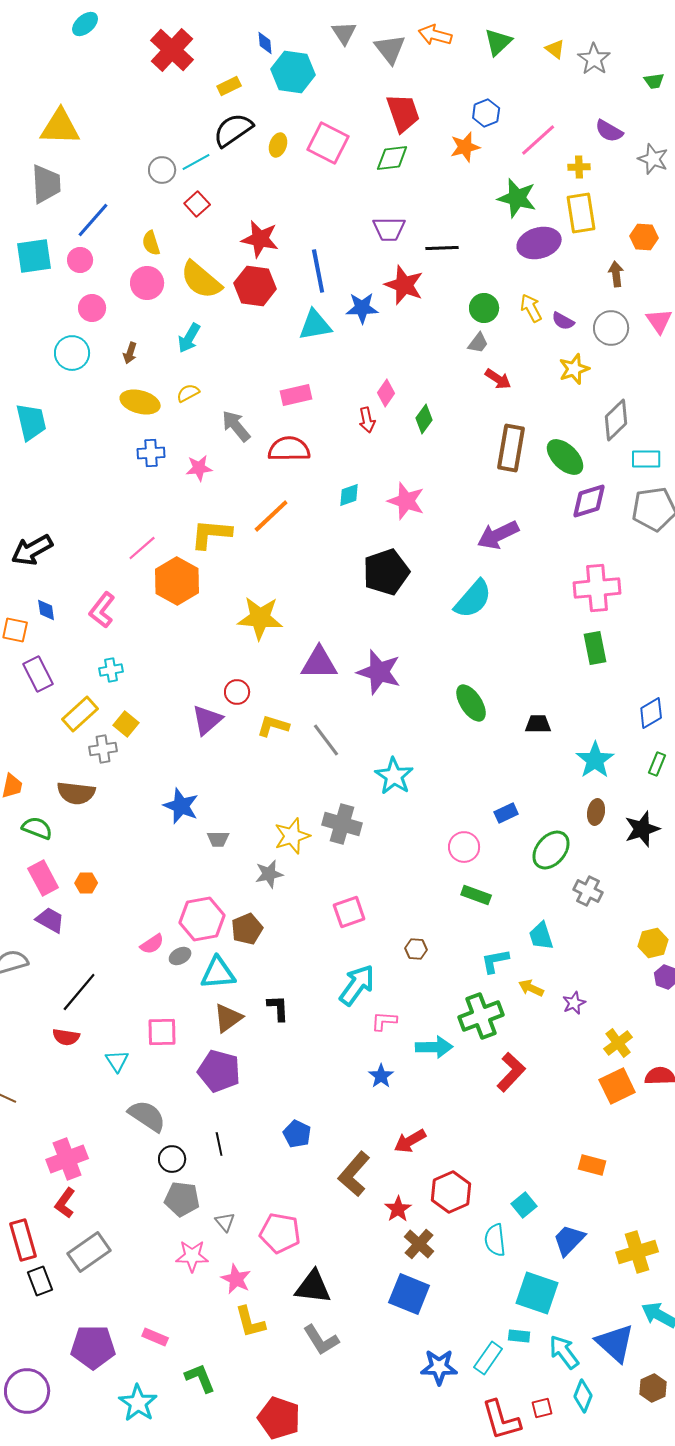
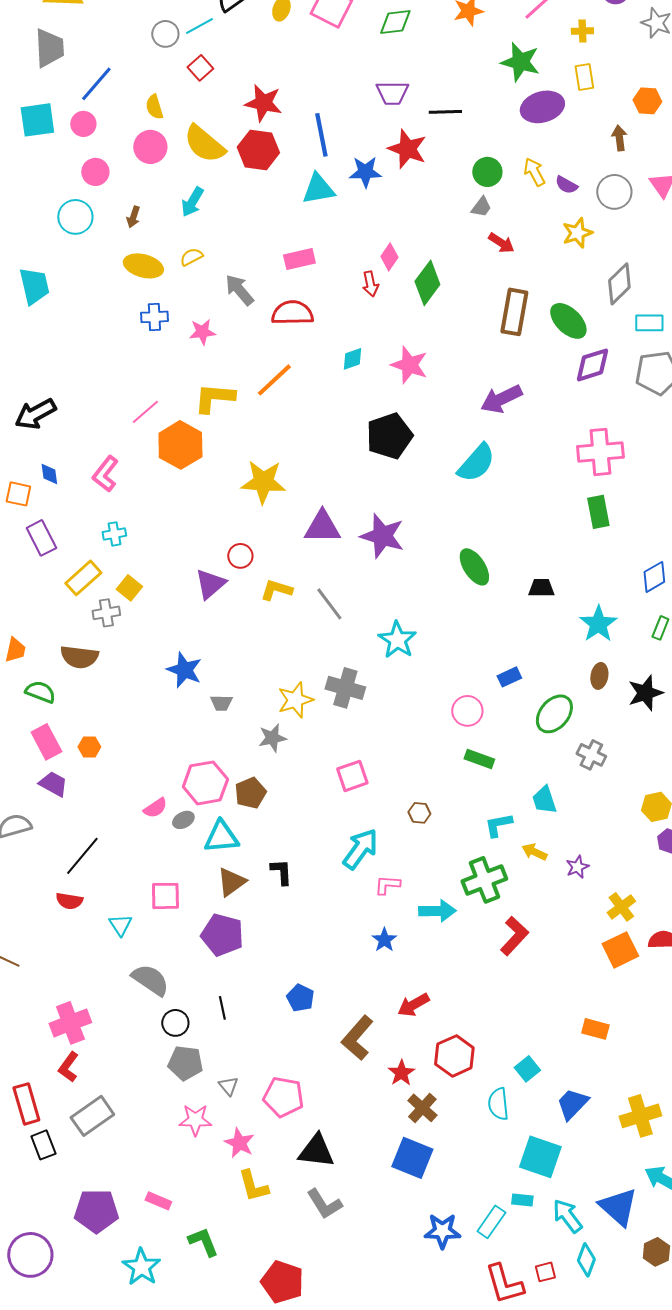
yellow rectangle: (581, 213) -> (584, 77), size x0.7
green diamond: (424, 419) -> (427, 283), size x1.5

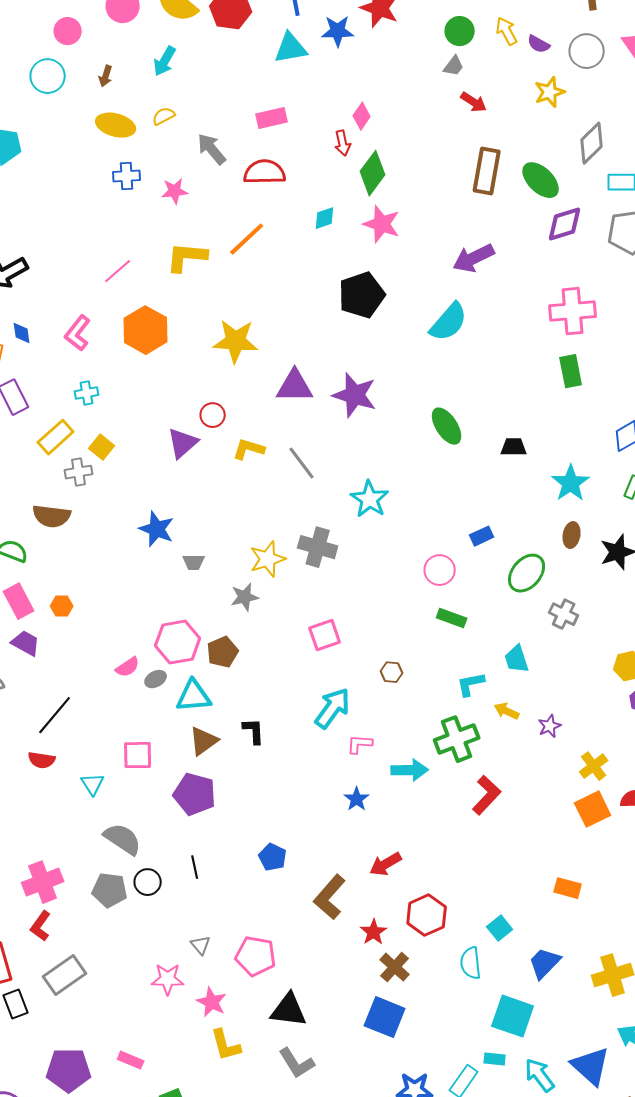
green diamond: (427, 283) -> (373, 173), moved
orange hexagon: (180, 445) -> (146, 330), moved
gray pentagon: (185, 1063) -> (110, 890), moved

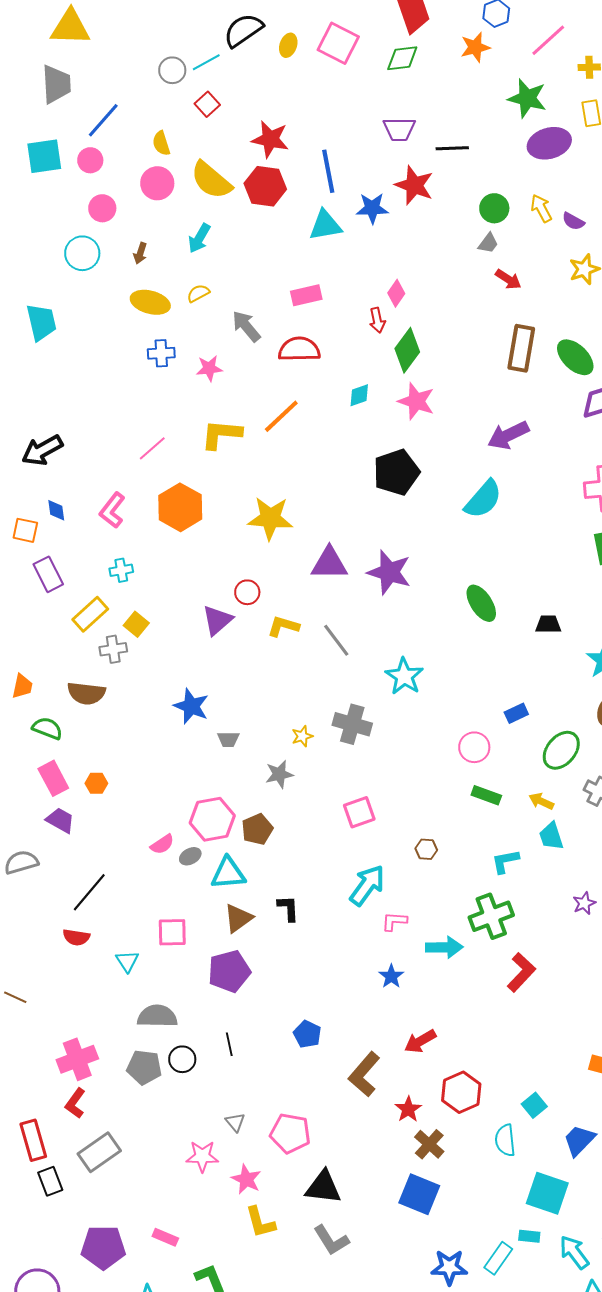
yellow star: (268, 559) -> (302, 736), size x0.6
yellow arrow: (507, 711) -> (541, 801), moved
purple pentagon: (195, 794) -> (229, 971), turned -30
gray semicircle: (123, 839) -> (157, 1016), turned -33

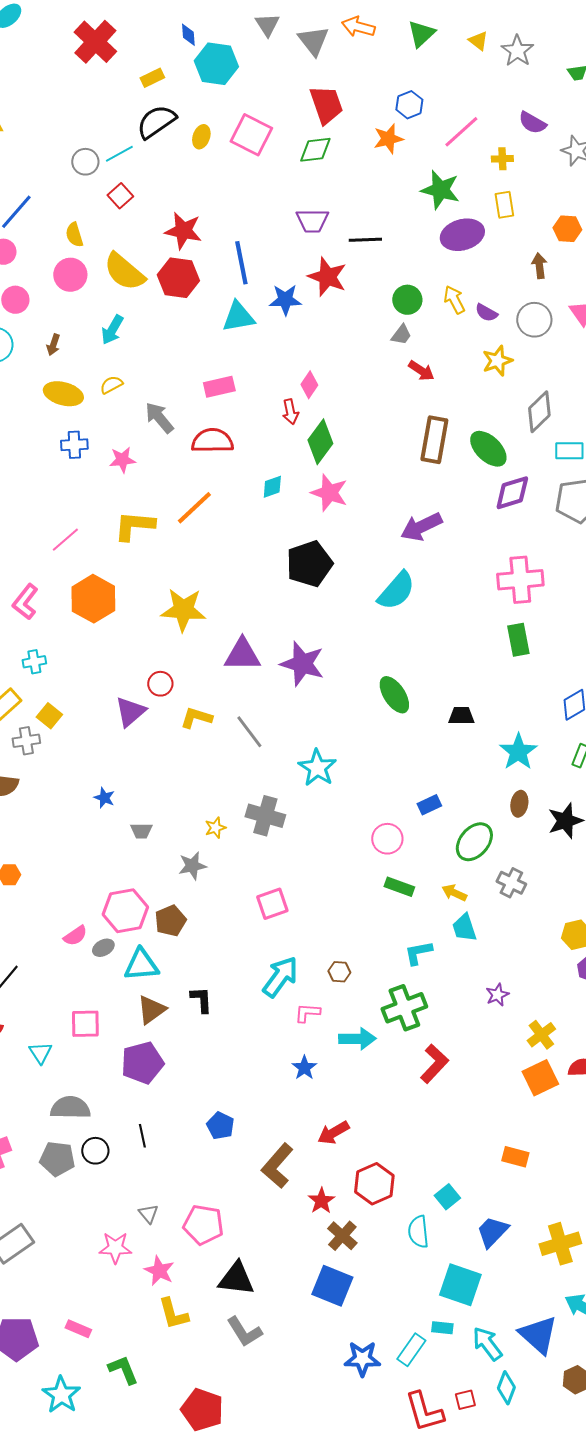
blue star: (191, 706) -> (104, 798), size x0.6
brown hexagon: (426, 849) -> (339, 972), moved

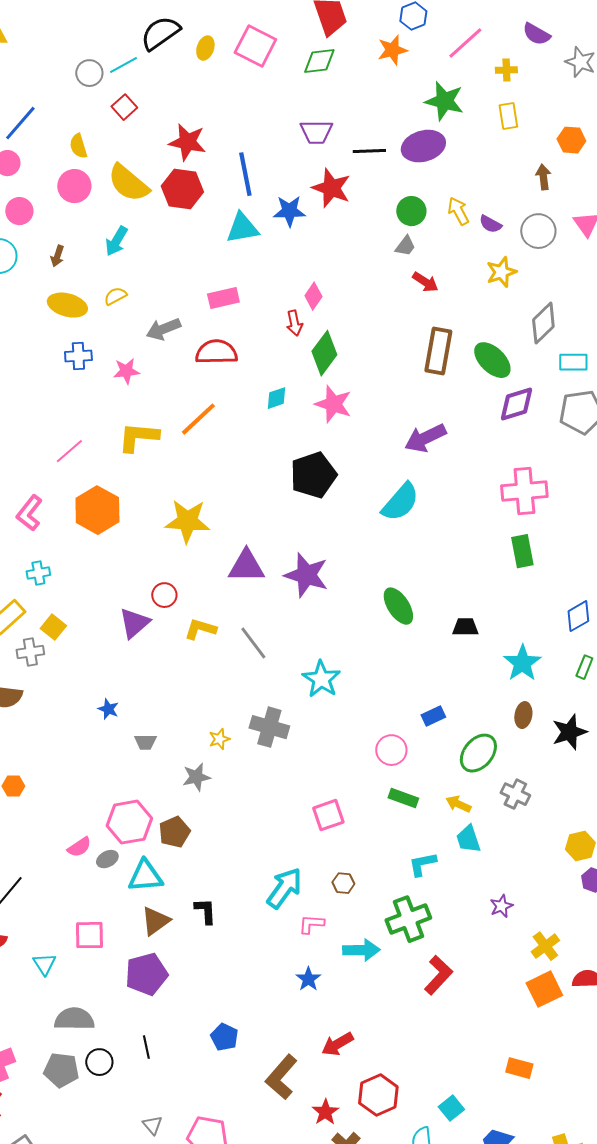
purple ellipse: (462, 235) -> (423, 146), moved
gray arrow: (159, 418) -> (163, 329), turned -72
pink square: (272, 904) -> (328, 815), moved

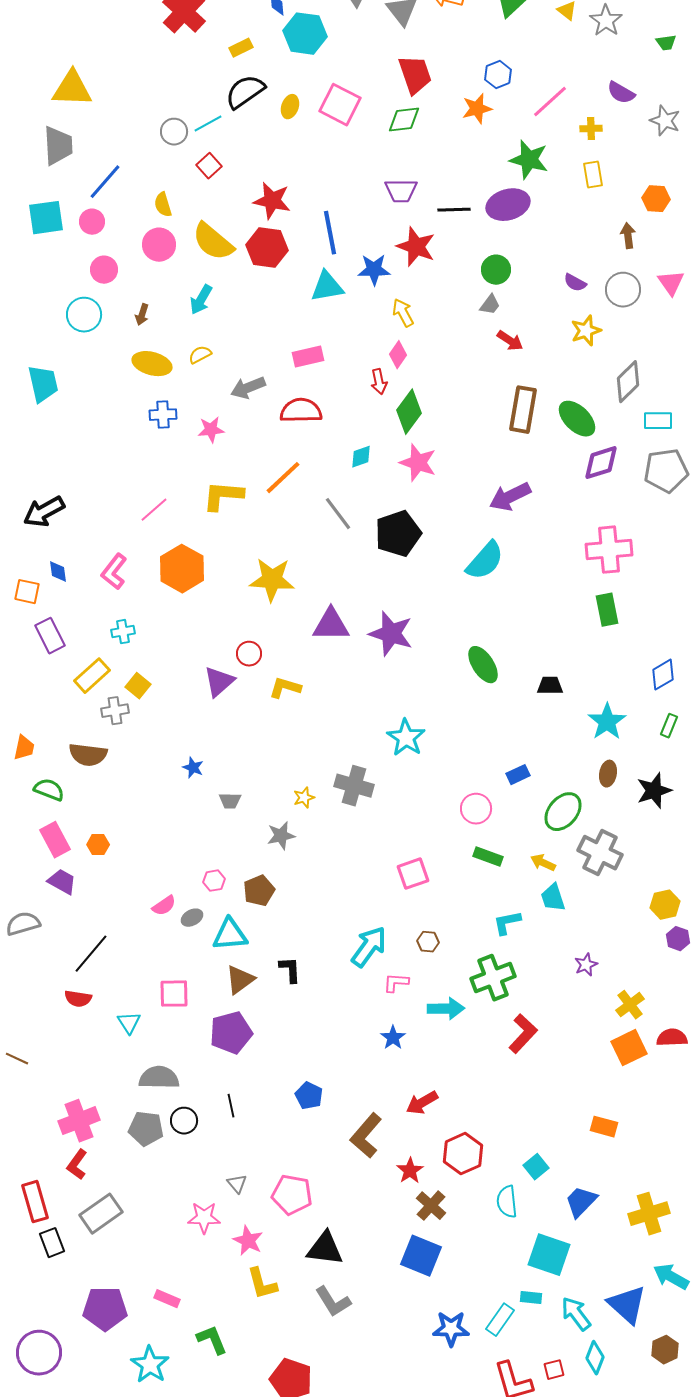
yellow arrow: (458, 211) -> (403, 313), moved
gray line: (253, 643) -> (338, 514), moved
gray cross: (515, 794) -> (600, 853), size x1.5
pink hexagon: (129, 822) -> (214, 881), size x0.5

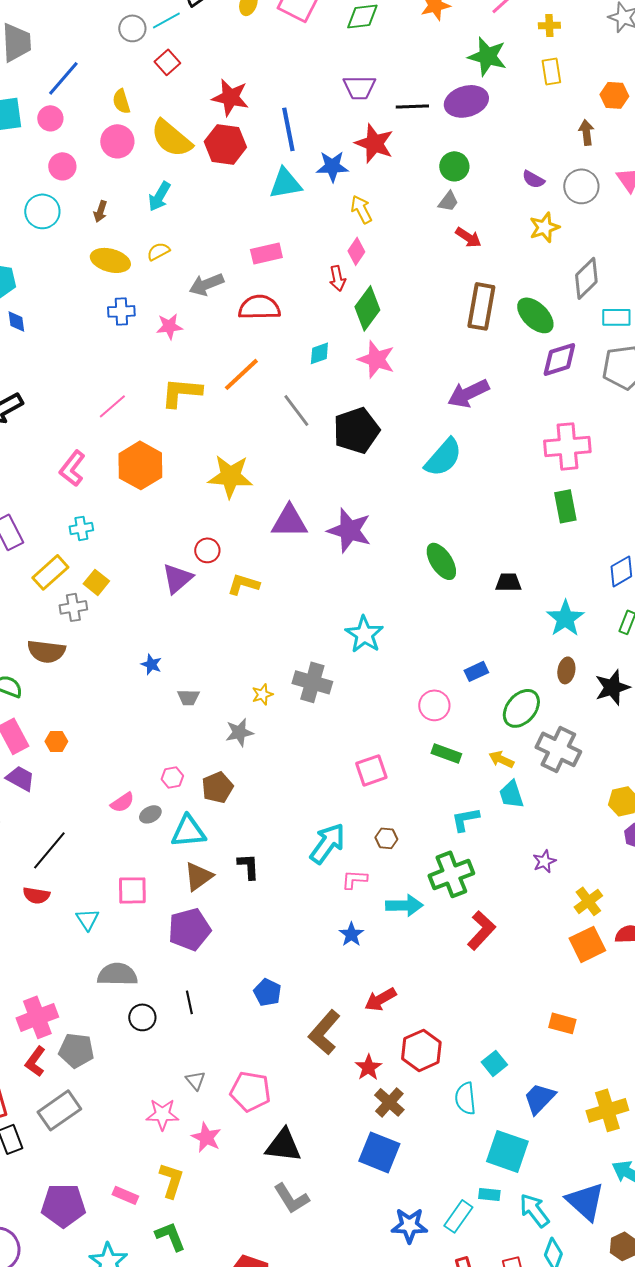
blue diamond: (58, 572) -> (16, 321), moved
gray pentagon: (146, 1129) -> (76, 1050), moved
yellow L-shape: (262, 1284) -> (171, 1180), moved, turned -147

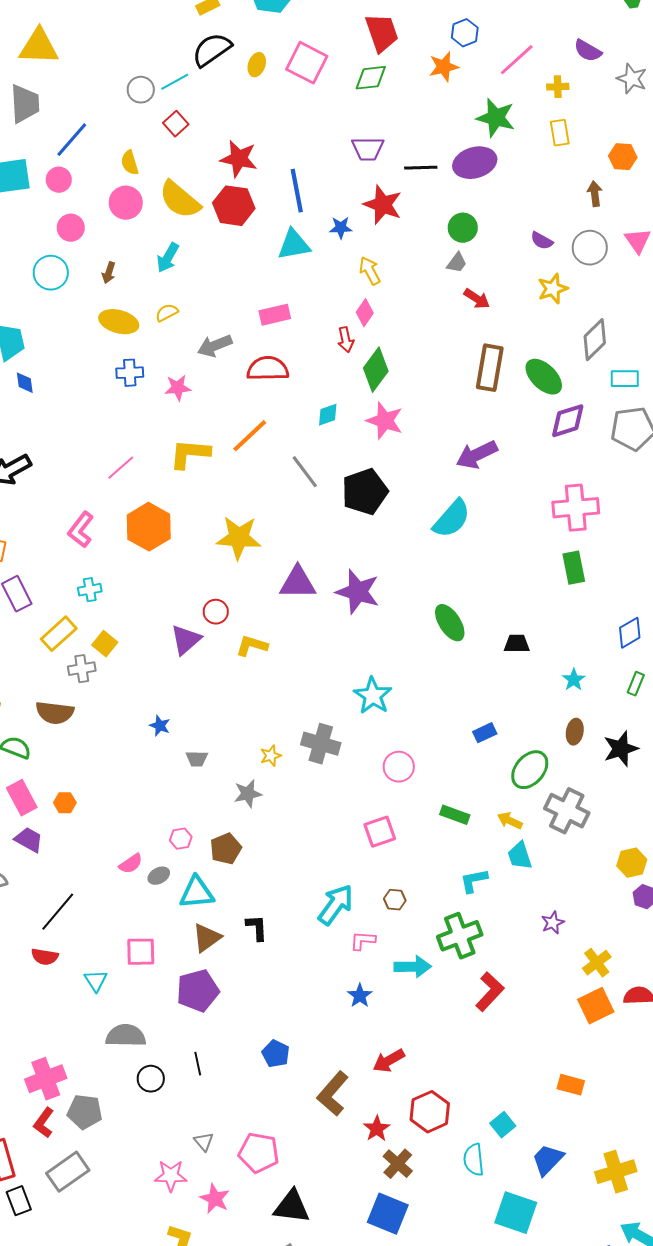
blue star: (332, 166) -> (341, 228), size x0.7
cyan star: (565, 618) -> (574, 680), size x0.6
pink circle: (434, 705) -> (399, 767), moved

